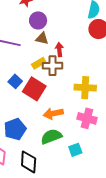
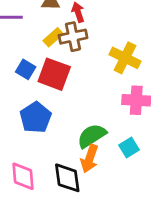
yellow cross: (85, 88) -> (125, 58), turned 35
orange arrow: (53, 113) -> (89, 159), moved, turned -48
blue pentagon: (15, 129) -> (36, 117), moved

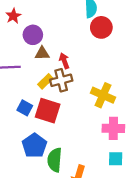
green semicircle: (92, 136) -> (55, 160), moved, turned -50
cyan square: (129, 147) -> (116, 159), moved, turned 35

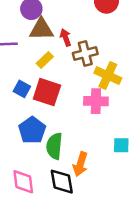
brown triangle: (42, 53) -> (41, 29), size x1.5
brown cross: (61, 80) -> (85, 53), moved
pink cross: (113, 128) -> (96, 101), moved

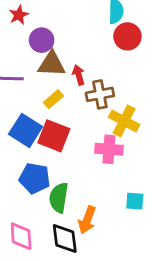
blue square: (22, 89) -> (26, 130), size x1.6
blue pentagon: (32, 130) -> (35, 178), turned -30

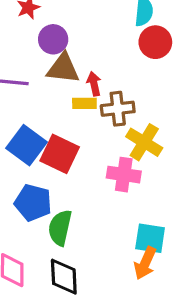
yellow rectangle: (53, 99) -> (84, 103), moved, turned 36
cyan square: (135, 201) -> (150, 238), size x1.4
orange arrow: (87, 220) -> (145, 263), moved

